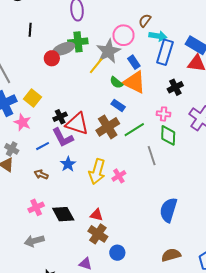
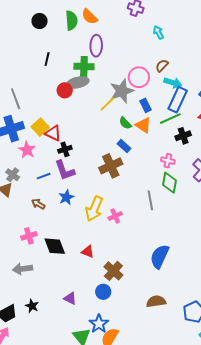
green cross: (78, 42) -> (84, 67), moved
orange triangle: (134, 82) -> (143, 125), size x0.7
red triangle: (77, 124) -> (53, 133), moved, size x0.7
green line: (134, 130) -> (170, 119), moved
brown cross: (98, 234) -> (113, 271), moved

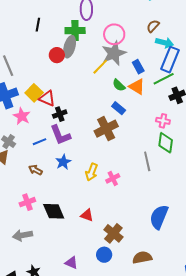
pink circle: (139, 77) -> (114, 34), moved
gray ellipse: (78, 82) -> (70, 47), turned -60
yellow arrow: (94, 209) -> (92, 172), size x0.7
brown semicircle: (156, 301) -> (142, 258), moved

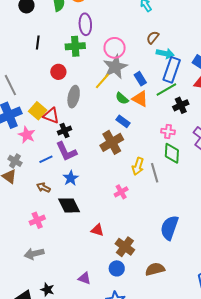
gray ellipse: (70, 47) -> (74, 97), moved
yellow arrow: (92, 172) -> (138, 166), moved
black diamond: (54, 211) -> (69, 205), moved

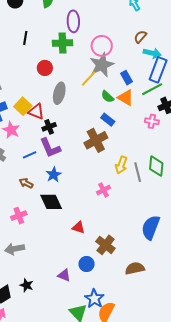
pink cross: (168, 131) -> (152, 121), moved
green diamond: (172, 153) -> (156, 166), moved
blue circle: (117, 268) -> (87, 264), moved

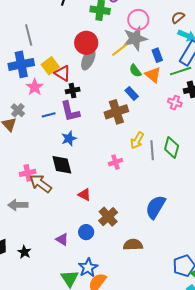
red circle: (45, 68) -> (86, 43), moved, size x1.5
brown arrow: (26, 183) -> (40, 183), moved, size x1.6
black star: (27, 285) -> (24, 252), moved

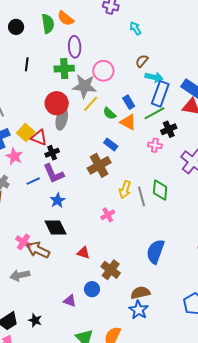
gray star: (135, 38) -> (84, 86), moved, turned 30
green semicircle: (135, 71) -> (109, 113), moved
pink cross: (28, 173) -> (23, 242), turned -35
blue star: (88, 268) -> (139, 310), moved

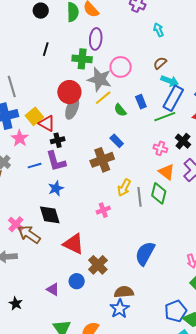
orange triangle: (128, 122) -> (166, 172), moved
black cross: (169, 129) -> (183, 141), moved, turned -35
red triangle: (83, 253) -> (74, 244), size x1.6

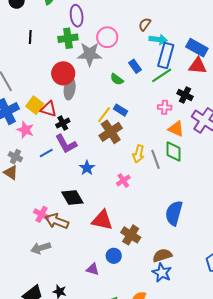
yellow line: (103, 98) -> (104, 115), moved
blue star: (56, 188) -> (87, 168), moved

